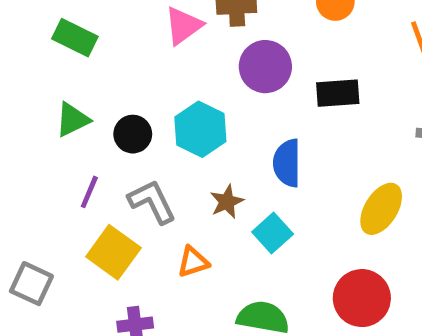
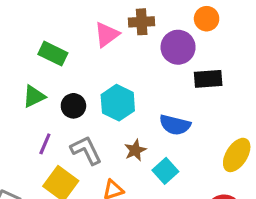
green rectangle: (75, 38) -> (53, 54), moved
purple circle: (265, 67) -> (178, 47), moved
blue semicircle: (287, 163) -> (175, 125), turned -76

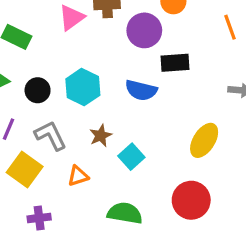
blue semicircle: (175, 125) -> (141, 90), moved

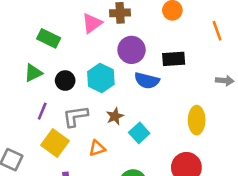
purple circle: (144, 30) -> (132, 50), moved
gray L-shape: (50, 136) -> (75, 116), turned -72
yellow ellipse: (204, 140) -> (197, 120), turned -32

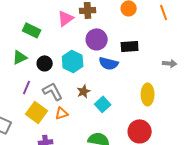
orange line: (217, 31) -> (164, 12), moved
gray L-shape: (75, 116) -> (53, 91), turned 70
orange triangle: (97, 148) -> (62, 113), moved

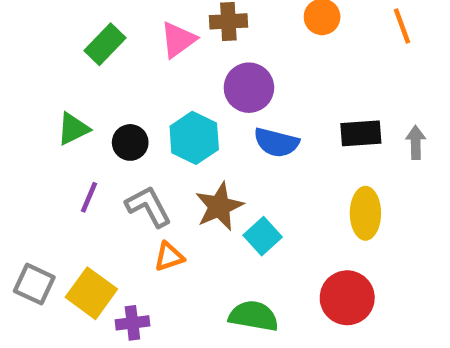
green rectangle: (32, 30) -> (105, 44), moved, turned -72
black rectangle: (130, 46) -> (361, 133), moved
gray arrow: (170, 63) -> (416, 142), turned -96
brown star: (84, 91) -> (219, 206), size x1.5
yellow square: (37, 112) -> (91, 293), moved

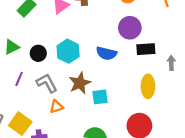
purple circle: (249, 88) -> (130, 28), moved
gray arrow: (416, 142) -> (171, 63), moved
cyan square: (263, 236) -> (100, 97), turned 35

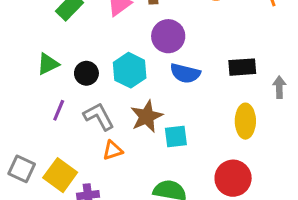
purple circle: (130, 28) -> (168, 36), moved

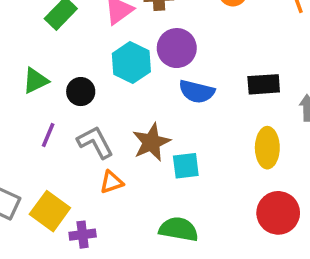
cyan hexagon: (130, 70) -> (131, 63), moved
red circle: (233, 178) -> (278, 213), moved

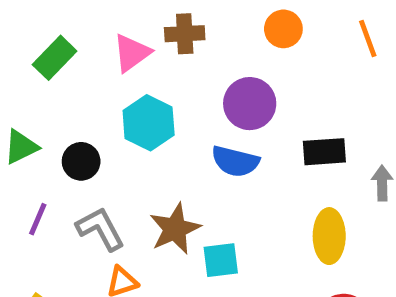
purple circle: (177, 48) -> (250, 104), moved

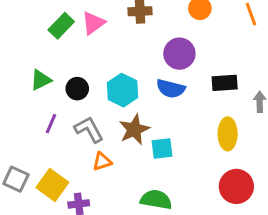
pink triangle: (132, 53) -> (93, 23), moved
cyan hexagon: (149, 123) -> (122, 90), moved

